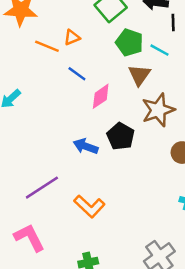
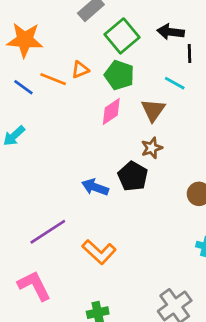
green pentagon: (129, 43) -> (119, 75), moved
blue line: (77, 74) -> (23, 87), moved
pink diamond: (101, 96) -> (111, 112), moved
brown star: (158, 110) -> (152, 148), moved, size x0.6

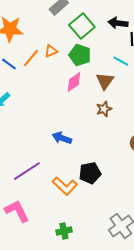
orange line: (53, 79) -> (31, 58), turned -72
black pentagon: (133, 176) -> (90, 173), moved, turned 30

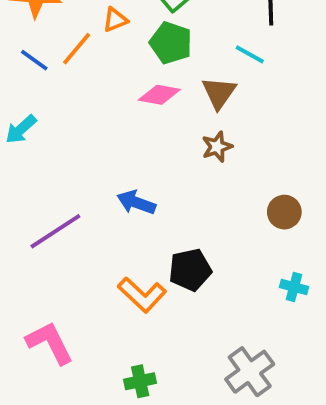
orange triangle: (51, 51) -> (115, 20), moved
pink diamond: (74, 82) -> (159, 95), turned 45
purple line: (27, 171) -> (55, 231), moved

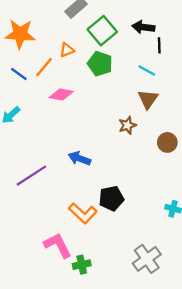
brown triangle: (219, 93) -> (148, 99), moved
pink diamond: (159, 95) -> (61, 95), moved
brown circle: (284, 212) -> (167, 142), moved
pink L-shape: (50, 343) -> (58, 245), moved

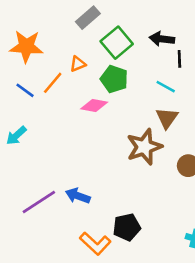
pink diamond: (61, 95) -> (94, 105), moved
brown star: (127, 125) -> (144, 147), size x1.8
blue arrow: (79, 158) -> (78, 196), moved

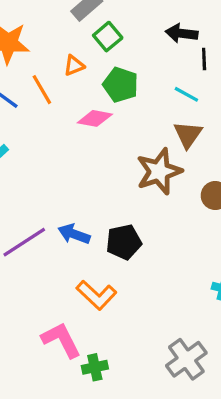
green square: (117, 43) -> (108, 37), moved, size x0.7
orange line: (53, 83) -> (42, 90), turned -70
black pentagon: (127, 227) -> (124, 242), moved

